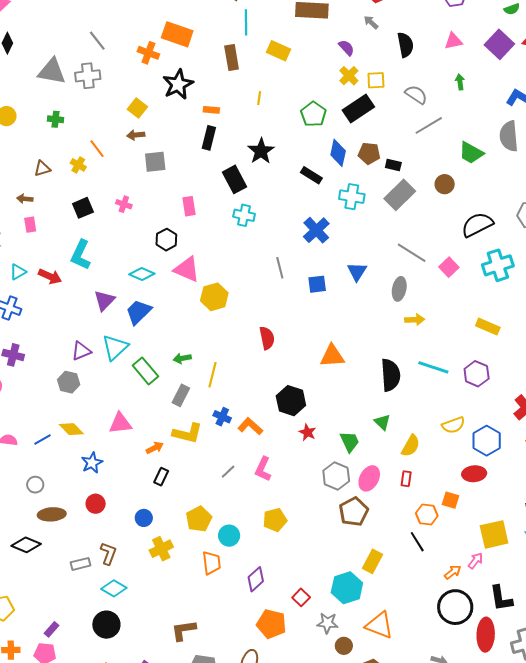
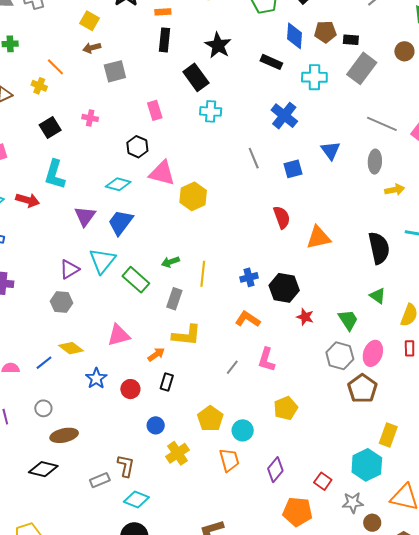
red semicircle: (267, 338) -> (282, 217), moved
blue cross: (222, 417) -> (249, 277), moved, turned -30
red circle: (96, 504) -> (130, 389), moved

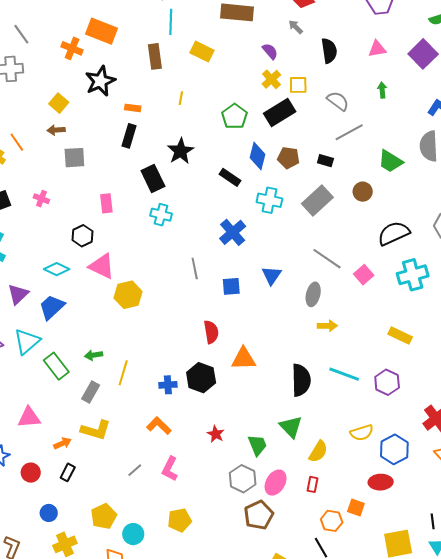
black rectangle: (351, 40) -> (325, 161), moved
black hexagon: (284, 288) -> (201, 378), moved
green triangle: (378, 296) -> (291, 427), size x1.4

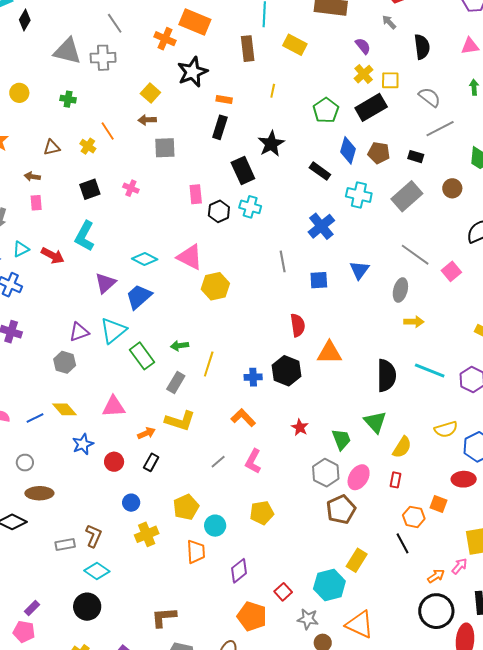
black hexagon: (82, 236) -> (219, 211), moved

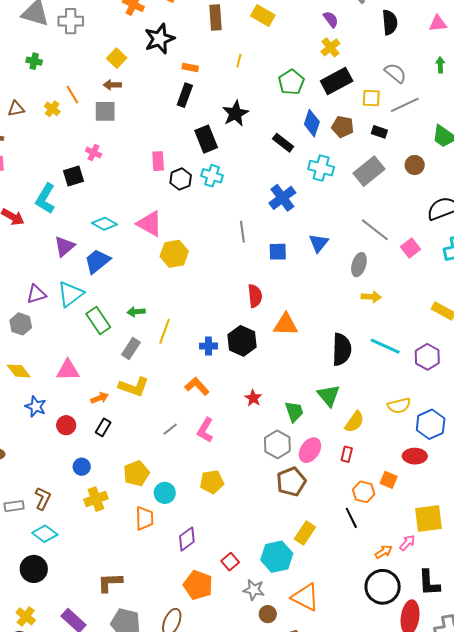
yellow square: (390, 80) -> (371, 98), moved
gray square: (165, 148) -> (105, 111), moved
black square: (90, 189) -> (73, 176), moved
blue star: (83, 444) -> (36, 407), turned -30

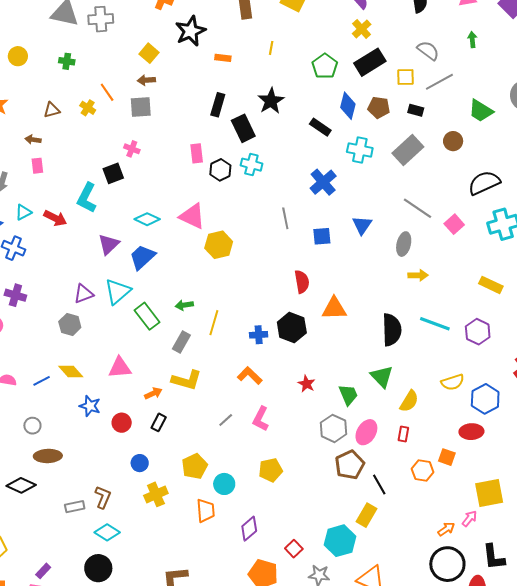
black rectangle: (185, 95) -> (218, 105), moved
black line: (351, 518) -> (379, 485), moved

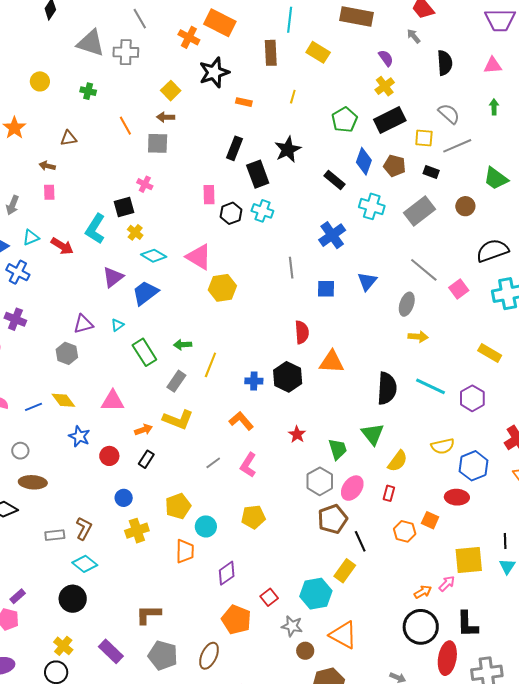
yellow cross: (88, 108) -> (135, 232), moved
cyan triangle: (118, 292) -> (117, 325), size x0.5

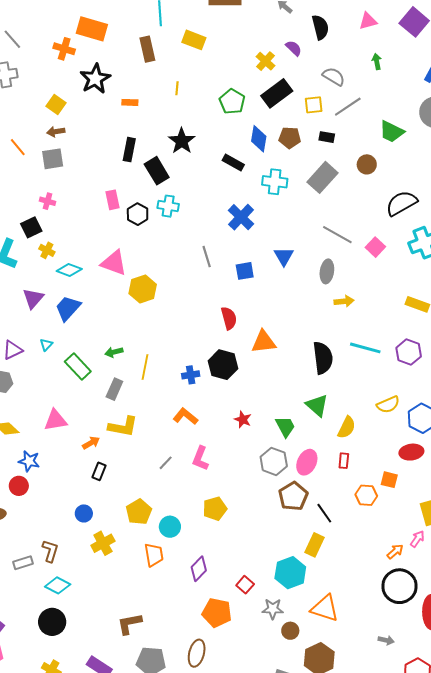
purple semicircle: (386, 58) -> (294, 48), moved
red circle: (109, 456) -> (19, 486), moved

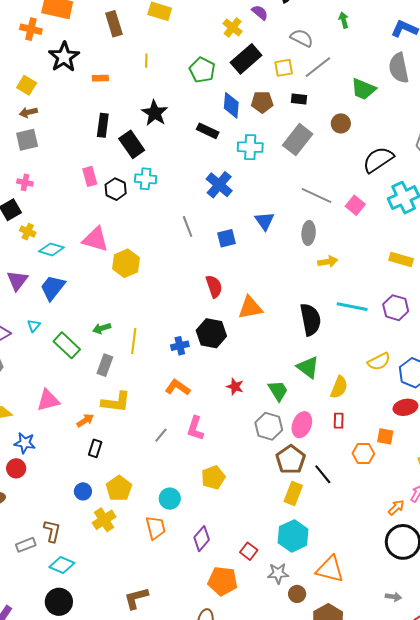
yellow pentagon: (139, 512) -> (119, 488), moved
yellow rectangle: (314, 545) -> (293, 494), moved

